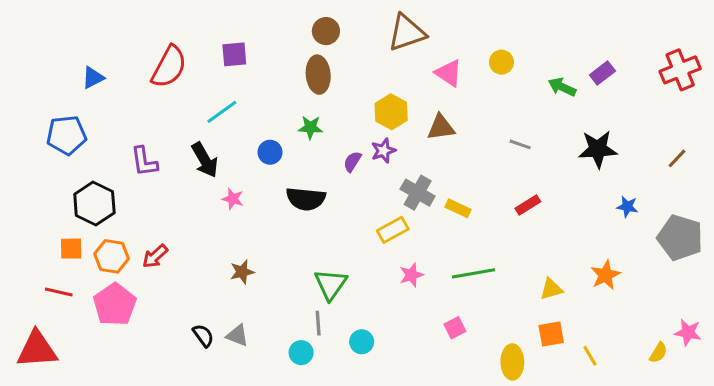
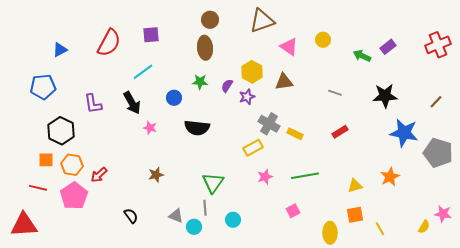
purple semicircle: (352, 162) -> (227, 86), moved
blue star: (627, 207) -> (404, 133), size x2.0
red arrow: (155, 256) -> (99, 175), moved
gray triangle: (237, 336) -> (176, 216), moved

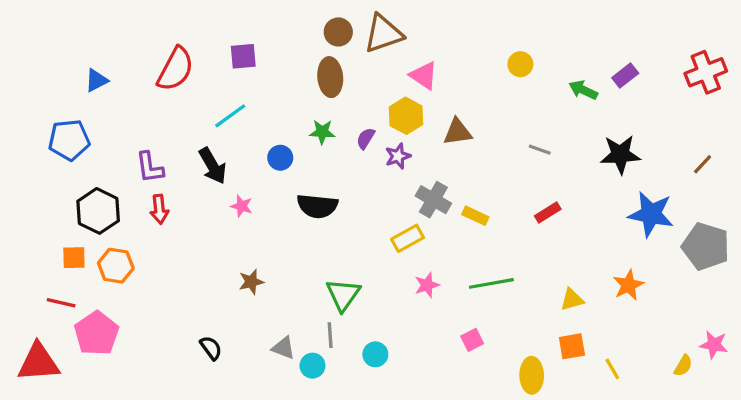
brown triangle: (262, 21) -> (383, 34), moved
pink triangle: (289, 47) -> (424, 76), moved
red arrow: (99, 175) -> (159, 209), moved, turned -54
pink pentagon: (74, 196) -> (96, 333), moved

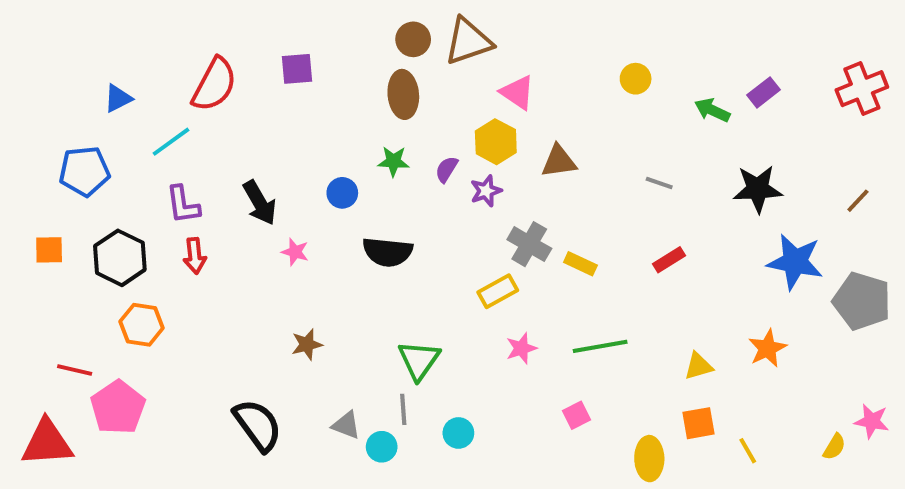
cyan line: (230, 116) -> (171, 142), moved
orange square: (74, 258) -> (49, 250), moved
black semicircle: (211, 348) -> (258, 425), size x1.8

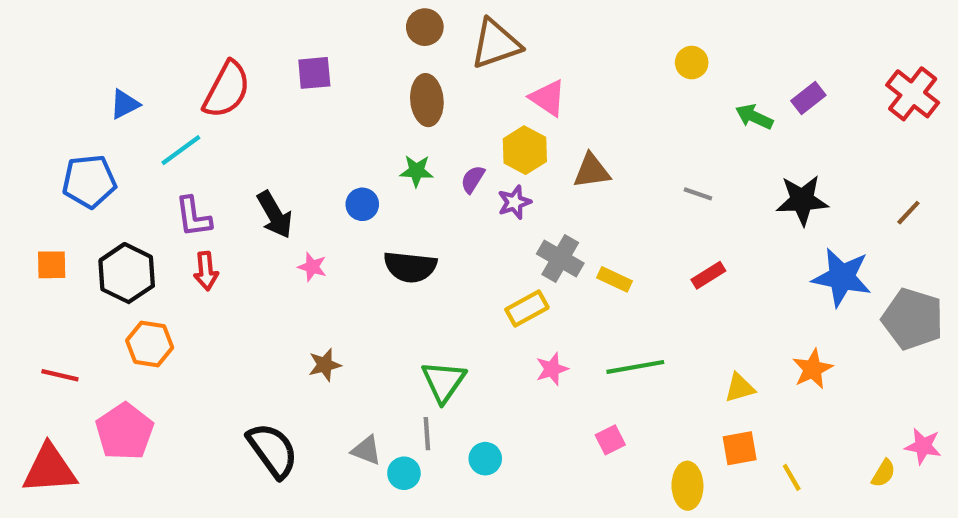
brown circle: (413, 39) -> (425, 27), moved
yellow circle: (636, 79) -> (692, 63), moved
red cross: (862, 89) -> (913, 94), turned -30
red line: (75, 370) -> (60, 375), moved

